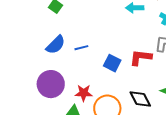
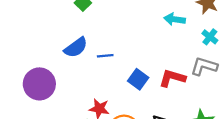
purple circle: (51, 84) -> (39, 84), moved

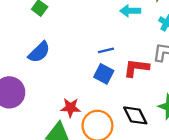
blue line: (105, 56) -> (106, 50), moved

